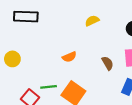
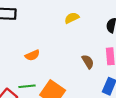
orange semicircle: (69, 57) -> (32, 55), moved

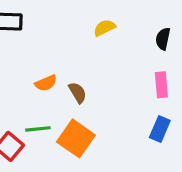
brown semicircle: (88, 62) -> (78, 93), moved

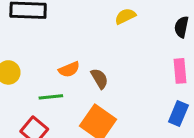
green line: (38, 129) -> (51, 97), moved

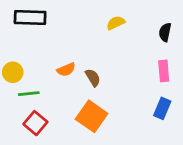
green line: (51, 97) -> (29, 94), moved

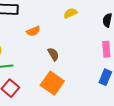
orange semicircle: (66, 70) -> (33, 31), moved

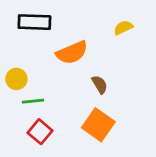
orange semicircle: (33, 31) -> (72, 53), size x1.6

